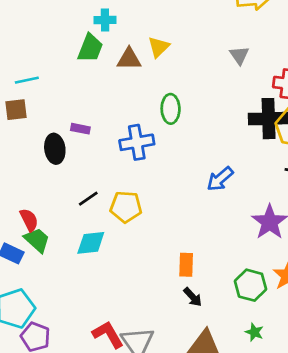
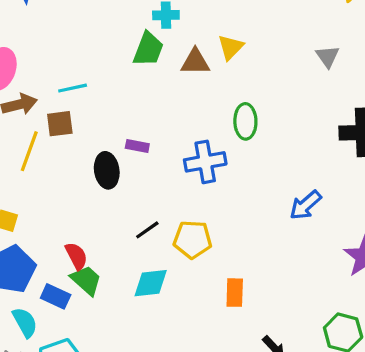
orange rectangle: (186, 265) -> (235, 293), moved

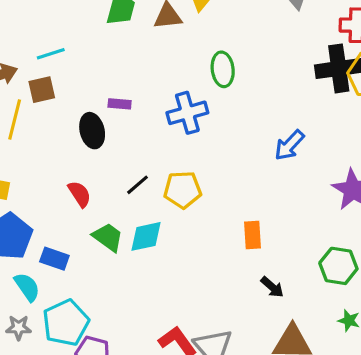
red semicircle: (76, 256) -> (80, 194), moved
green trapezoid: (86, 280) -> (108, 237), moved
orange rectangle: (235, 293) -> (253, 235), moved

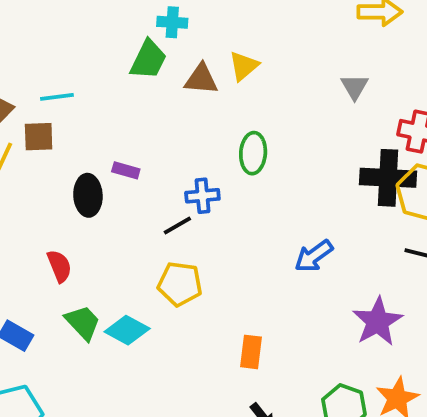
blue cross: (187, 113) -> (202, 196), size x0.7
black line: (137, 185) -> (177, 225), moved
cyan diamond: (146, 236) -> (127, 330), turned 30

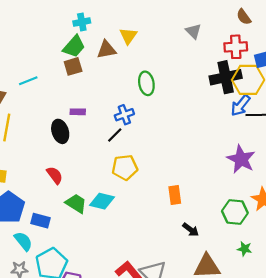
green trapezoid: (148, 60) -> (74, 46), turned 30
brown square: (39, 137) -> (73, 66), moved
blue arrow: (314, 256) -> (240, 105), moved

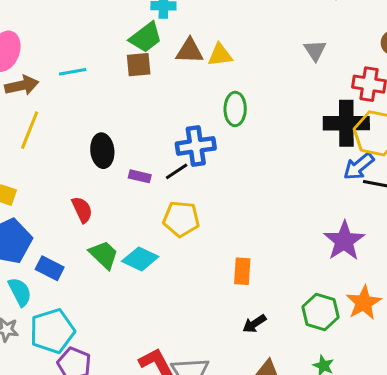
yellow triangle: (128, 36) -> (220, 55), moved, turned 36
purple rectangle: (78, 112) -> (140, 176), moved
blue cross: (124, 115) -> (196, 146), size x1.4
black arrow: (191, 230) -> (254, 324), turned 98

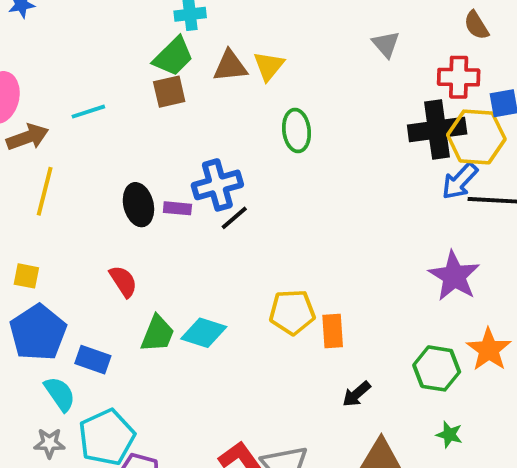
yellow triangle: (220, 55) -> (269, 66), turned -36
blue cross: (196, 146) -> (217, 185), moved
purple rectangle: (140, 176) -> (177, 208), moved
yellow pentagon: (181, 219) -> (292, 312), moved
green trapezoid: (104, 255) -> (158, 334), turned 76

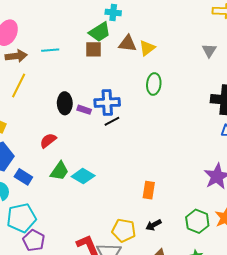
red semicircle: (123, 281) -> (48, 141), turned -108
yellow pentagon: (292, 312) -> (124, 230), moved

